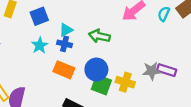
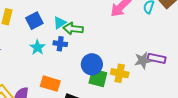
cyan triangle: (66, 30) -> (60, 23), moved
green arrow: (99, 36) -> (73, 29), moved
orange rectangle: (64, 70) -> (50, 84), moved

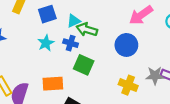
blue circle: (92, 64) -> (126, 45), moved
green square: (98, 78) -> (84, 65), moved
orange rectangle: (50, 84) -> (53, 84), turned -30

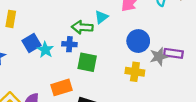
blue square: (47, 14) -> (31, 43), moved
cyan triangle: (74, 21) -> (101, 17), moved
blue circle: (126, 45) -> (138, 41), moved

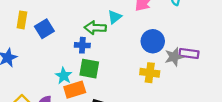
blue square: (31, 43) -> (44, 29), moved
cyan star: (45, 50) -> (64, 76), moved
green square: (87, 62) -> (89, 69), moved

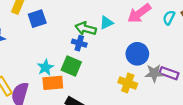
blue cross: (82, 45) -> (79, 43), moved

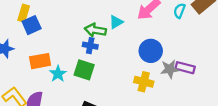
blue square: (37, 19) -> (32, 25), moved
orange rectangle: (53, 83) -> (40, 61), moved

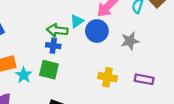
blue circle: (151, 51) -> (97, 31), moved
purple rectangle: (185, 68) -> (144, 79), moved
gray star: (170, 69) -> (130, 41), moved

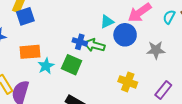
green arrow: (57, 30) -> (94, 45), moved
purple rectangle: (144, 79) -> (163, 90), turned -72

